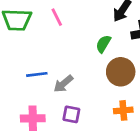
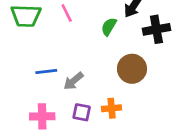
green semicircle: (103, 44) -> (109, 27), moved
orange cross: (123, 110) -> (112, 108), moved

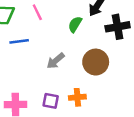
blue line: (46, 71) -> (19, 41), moved
gray arrow: (73, 81) -> (56, 61), moved

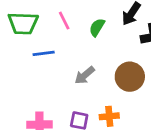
green semicircle: (75, 24) -> (97, 27), moved

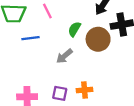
green semicircle: (97, 27) -> (74, 29), moved
brown circle: (130, 77) -> (98, 39), moved

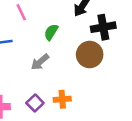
brown circle: (98, 39) -> (90, 55), moved
purple square: (60, 93) -> (35, 103), turned 35

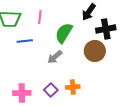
pink line: (21, 12) -> (40, 17), turned 32
green semicircle: (51, 32) -> (64, 33), size x1.5

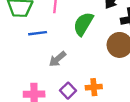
gray arrow: (55, 57) -> (57, 59), moved

